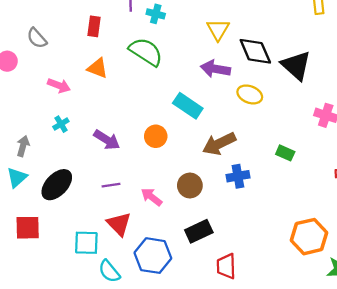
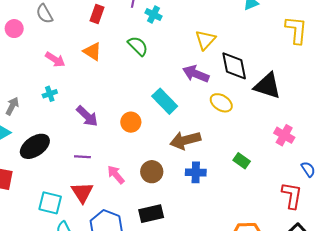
green semicircle: (146, 52) -> (138, 46), size x0.7
black triangle: (296, 65) -> (267, 86), turned -36

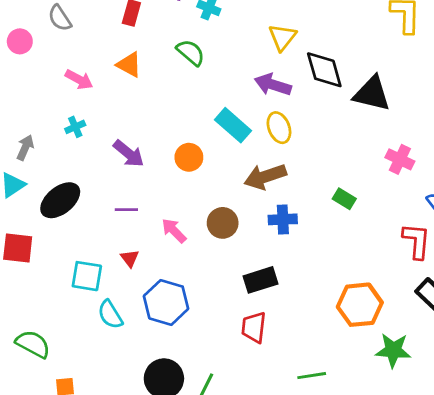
yellow ellipse: (221, 103) -> (279, 128), moved, turned 40
red triangle: (82, 192) -> (130, 258), size x0.6
black rectangle: (151, 214) -> (260, 280), moved

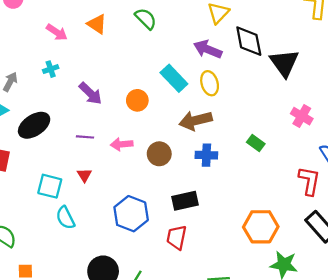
black triangle: (372, 94) -> (284, 63), turned 36
pink arrow: (174, 231) -> (122, 144), moved, turned -55
blue hexagon: (166, 302) -> (131, 214), moved

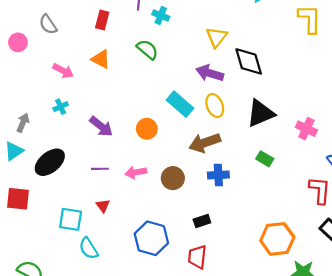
black triangle: (284, 63) -> (261, 113), moved, turned 48
black rectangle: (185, 201) -> (202, 221), size x0.7

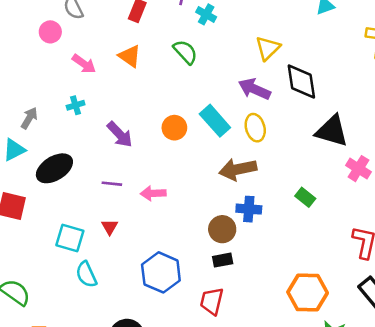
pink circle: (18, 42) -> (50, 32), moved
black triangle: (261, 113) -> (332, 131), moved, turned 32
orange circle: (147, 129) -> (174, 128), moved
brown circle: (173, 178) -> (222, 229), moved

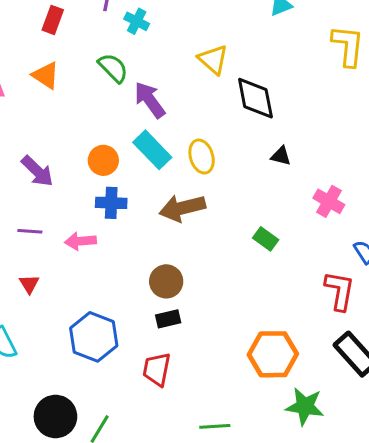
yellow triangle: (268, 48) -> (213, 59), turned -32
purple arrow: (254, 89) -> (150, 100), moved, turned 32
black triangle: (332, 131) -> (281, 156), moved, size x0.5
blue cross: (249, 209) -> (111, 203), moved

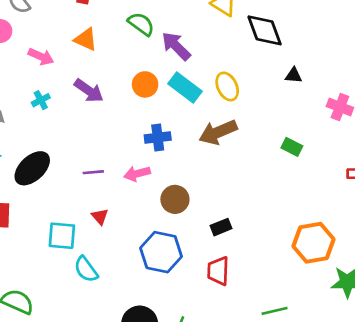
orange circle: (103, 160) -> (145, 84), moved
purple arrow: (37, 171) -> (89, 91), moved
brown circle: (166, 281) -> (175, 199), moved

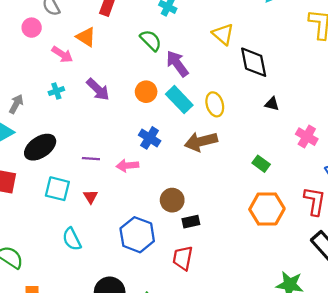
orange triangle: (86, 39) -> (86, 37), moved
blue cross: (158, 137) -> (150, 138), turned 30
brown circle: (175, 199) -> (172, 200), moved
cyan square: (62, 236) -> (57, 189), moved
orange hexagon: (314, 243) -> (267, 209), moved

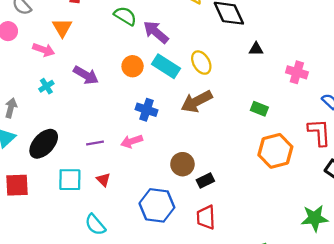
orange triangle: (86, 37) -> (62, 28), turned 40

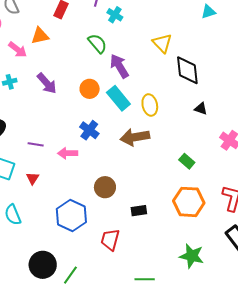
orange triangle: (62, 28) -> (40, 36), turned 30
black rectangle: (205, 180) -> (139, 211), moved
green star: (315, 218) -> (192, 256), moved

